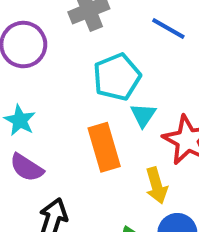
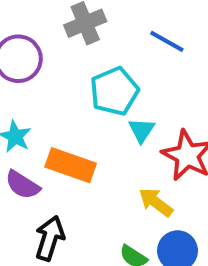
orange rectangle: (104, 147) -> (71, 165), moved, turned -54
yellow arrow: (156, 185) -> (156, 202), turned 144

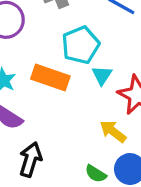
orange rectangle: (71, 165) -> (50, 77), moved

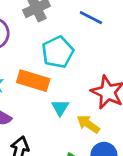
cyan triangle: (102, 75) -> (60, 108), moved

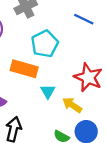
blue line: (91, 18) -> (84, 19), moved

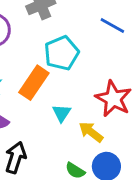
orange rectangle: (24, 69) -> (34, 83), turned -75

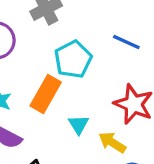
blue line: (112, 25) -> (126, 42), moved

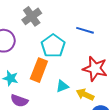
cyan triangle: (79, 125) -> (62, 86), turned 48

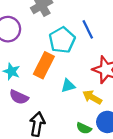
blue line: (85, 30) -> (88, 29), moved, turned 42

